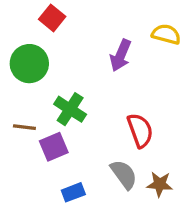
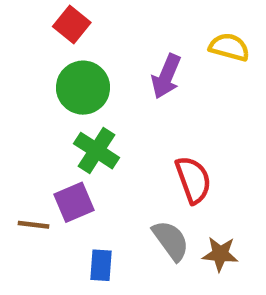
green circle: (29, 64) -> (83, 88), moved
brown line: (24, 127) -> (34, 225), moved
blue rectangle: (73, 192) -> (101, 265), turned -65

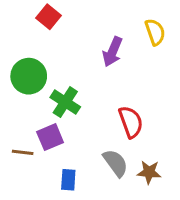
yellow semicircle: (229, 47) -> (155, 32), turned 56
green circle: (83, 88) -> (29, 76), moved

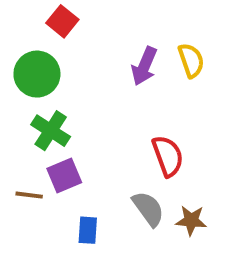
yellow semicircle: (155, 32) -> (191, 60), moved
green circle: (29, 76) -> (37, 74), moved
green cross: (65, 102) -> (51, 131), moved

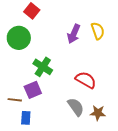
green cross: (51, 131) -> (43, 67), moved
red semicircle: (168, 156) -> (86, 80), turned -40
blue rectangle: (88, 230) -> (26, 118), moved

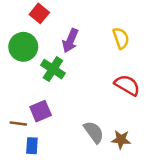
purple arrow: (74, 34) -> (70, 41), moved
green cross: (43, 67) -> (53, 69), moved
red semicircle: (86, 80) -> (127, 85), moved

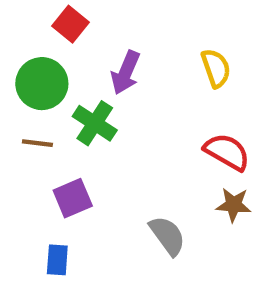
brown line: (18, 123) -> (37, 143), moved
brown star: (121, 140) -> (234, 205), moved

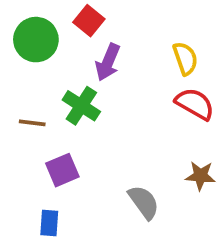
red square: (71, 24) -> (89, 21), moved
green circle: (42, 84) -> (36, 40), moved
red semicircle: (227, 152) -> (195, 104), moved

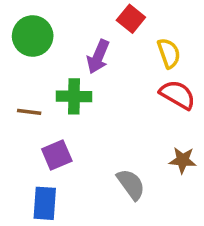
red square: (89, 21) -> (131, 19), moved
green cross: (81, 106) -> (74, 96), turned -32
blue rectangle: (49, 223) -> (45, 203), size x1.4

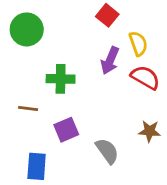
purple arrow: (98, 57) -> (110, 61), moved
brown line: (29, 112) -> (28, 109), moved
purple square: (57, 155) -> (66, 130), moved

